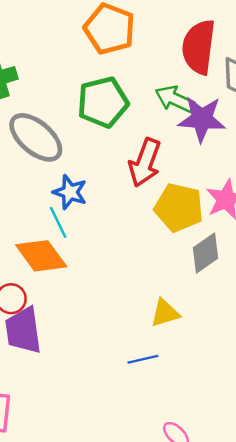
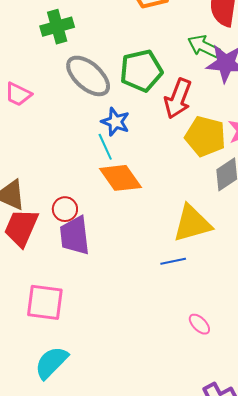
green pentagon: (103, 102) -> (141, 71), moved
orange diamond: (41, 256) -> (120, 178), moved
yellow triangle: (165, 313) -> (192, 223), size x1.6

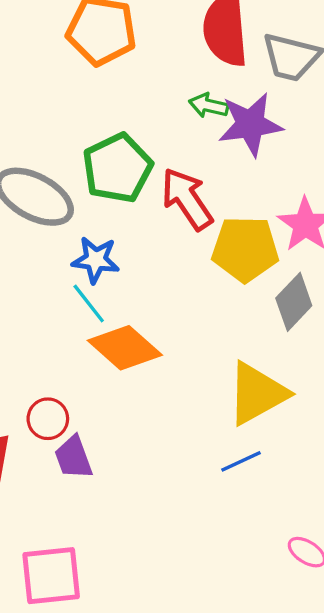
green arrow: (204, 46) -> (209, 106), size x0.7
red arrow: (178, 99) -> (187, 199), turned 138
purple trapezoid: (75, 236) -> (73, 457), size x0.7

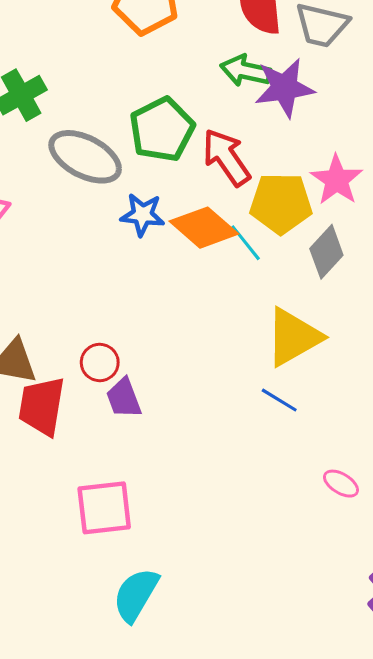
green arrow: (209, 106) -> (246, 71), size x1.4
cyan line: (89, 304) -> (246, 243), moved
orange diamond: (125, 348) -> (204, 228), moved
blue line: (241, 461) -> (279, 400), turned 57

